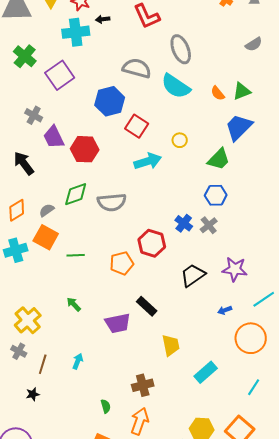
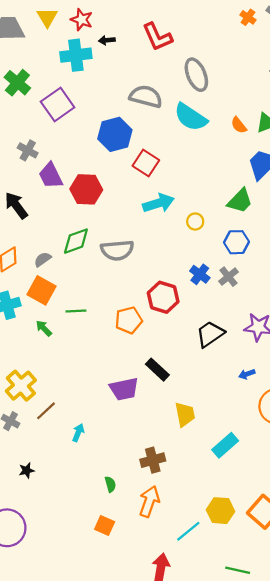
yellow circle: (180, 140) -> (195, 222), moved
green arrow: (74, 304) -> (44, 328), moved
brown line: (43, 364) -> (46, 411), moved, turned 30

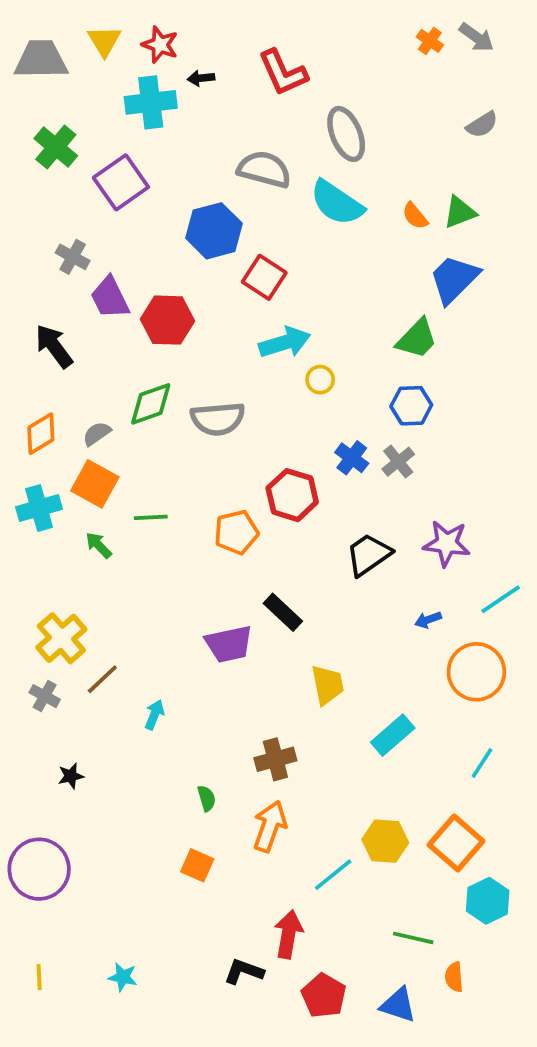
yellow circle: (195, 222) -> (320, 380), moved

